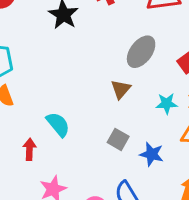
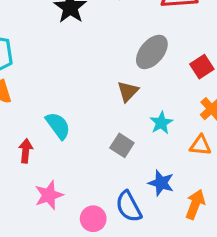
cyan star: (167, 104) -> (161, 123), moved, turned -30
blue star: (152, 154) -> (161, 183), moved

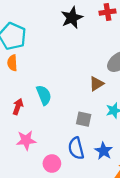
gray square: (122, 145) -> (84, 119), turned -35
blue semicircle: (129, 207) -> (76, 148), moved

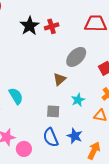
red cross: (108, 12) -> (52, 26), moved
pink circle: (52, 164) -> (24, 149), moved

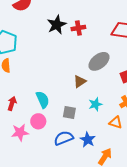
cyan semicircle: (16, 96) -> (43, 100), moved
blue semicircle: (51, 137) -> (64, 138), turned 84
pink circle: (24, 149) -> (38, 121), moved

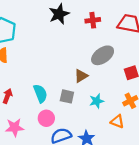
red cross: (78, 28) -> (93, 20), moved
gray square: (69, 113) -> (67, 96), moved
pink circle: (38, 121) -> (46, 118), moved

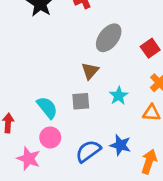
pink circle: (46, 118) -> (50, 137), moved
pink star: (15, 127) -> (29, 159), turned -30

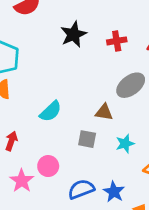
brown triangle: (90, 71) -> (104, 112), turned 42
cyan semicircle: (47, 108) -> (51, 111), moved, turned 70

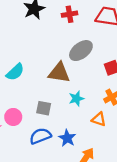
brown triangle: (104, 112) -> (59, 73), size x1.5
gray square: (87, 139) -> (44, 108), moved

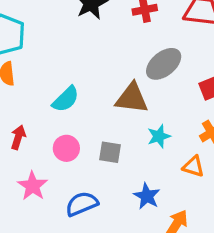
pink circle: (13, 117) -> (66, 148), moved
blue semicircle: (40, 136) -> (82, 204), moved

